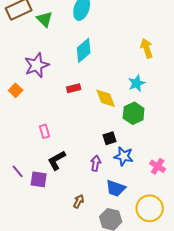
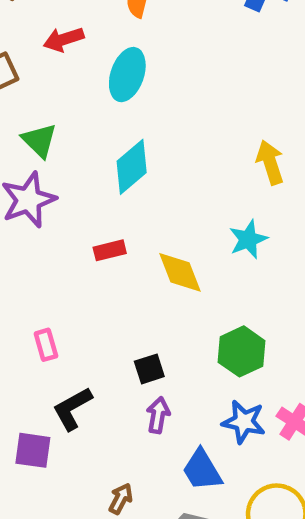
green triangle: (45, 19) -> (39, 140), moved
green hexagon: (134, 113) -> (242, 351), moved
black square: (110, 138) -> (149, 369), moved
blue star: (124, 156) -> (244, 422), moved
blue trapezoid: (116, 188) -> (202, 470), turned 40

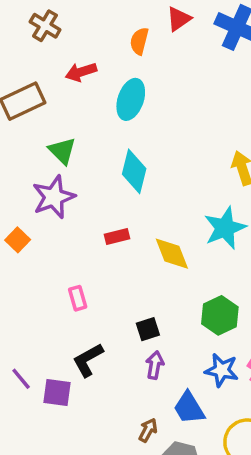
cyan diamond: (132, 167) -> (134, 171), turned -36
cyan star: (248, 239) -> (225, 228), size x1.4
pink rectangle: (46, 345) -> (78, 298), moved
brown arrow: (121, 499) -> (148, 430), moved

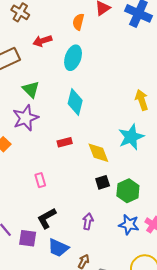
black square: (148, 329) -> (103, 182), moved
blue trapezoid: (189, 408) -> (58, 248), moved, turned -35

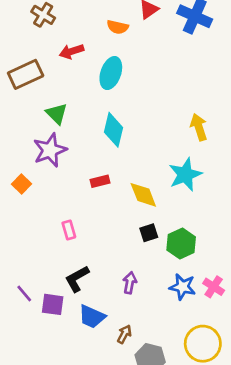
orange semicircle: (78, 22) -> (118, 27), turned -91

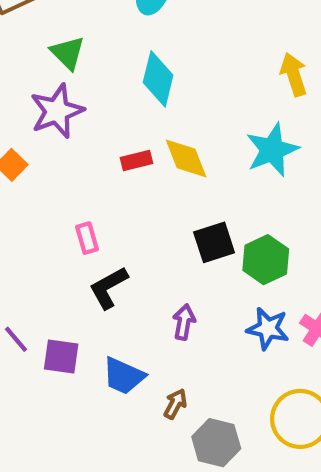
yellow diamond: (143, 195) -> (186, 158), moved
black square: (149, 233) -> (214, 242), size x1.4
black L-shape: (77, 279) -> (109, 288), moved

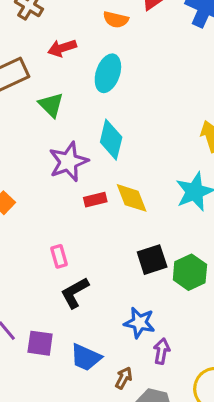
green triangle: (68, 53) -> (51, 105), moved
purple star: (57, 111) -> (68, 162), moved
purple arrow: (184, 322) -> (162, 351), moved
blue star: (268, 329) -> (139, 323), moved

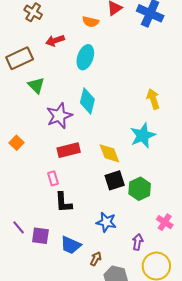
green triangle: (51, 105) -> (36, 85), moved
yellow diamond: (132, 198) -> (109, 153), moved
red rectangle: (95, 200) -> (69, 150), moved, size x1.5
black L-shape: (75, 293) -> (63, 202), turned -65
purple arrow: (162, 351) -> (138, 242), moved

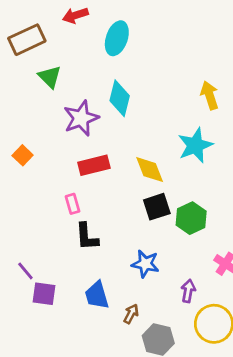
purple square: (40, 236) -> (44, 294), moved
blue trapezoid: (71, 245) -> (97, 295), turned 50

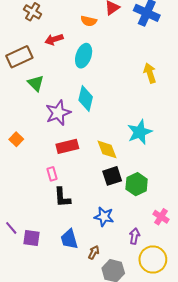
yellow arrow: (210, 95) -> (150, 73), moved
purple line: (25, 271) -> (11, 228), moved

